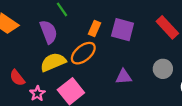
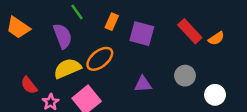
orange rectangle: (95, 28) -> (112, 22), moved

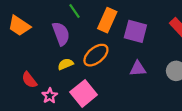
orange rectangle: (112, 22) -> (107, 20), size x1.5
yellow semicircle: (67, 68) -> (65, 64), size x0.6
purple triangle: (143, 84) -> (138, 69), moved

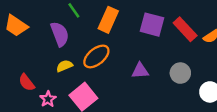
purple square: (135, 31) -> (152, 25), moved

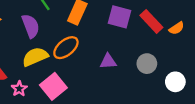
yellow semicircle: (64, 66) -> (35, 57), size x1.6

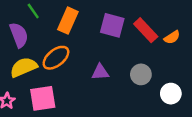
pink square: (53, 86) -> (43, 98), turned 30

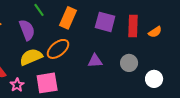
red rectangle: (146, 30) -> (133, 26), turned 45

